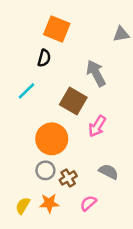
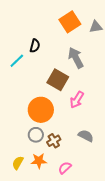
orange square: (57, 29) -> (70, 22), moved, turned 35
cyan line: (27, 91) -> (17, 61), moved
pink semicircle: (88, 203) -> (65, 168), moved

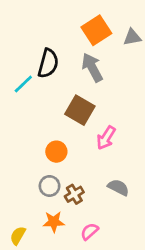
black semicircle: (35, 46) -> (48, 63), size x1.5
gray arrow: (76, 58) -> (92, 68), moved
orange circle: (41, 110) -> (56, 152), size x0.6
yellow semicircle: (18, 163) -> (18, 236), moved

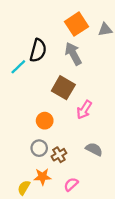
yellow semicircle: (18, 236) -> (24, 188), moved

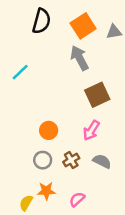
black semicircle: (38, 50) -> (41, 21), moved
brown square: (63, 88) -> (97, 95), moved, turned 35
pink arrow: (84, 110) -> (91, 130), moved
brown cross: (59, 155) -> (71, 160), moved

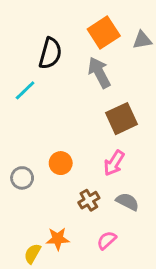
black semicircle: (41, 21) -> (50, 53), moved
gray circle: (43, 160) -> (22, 178), moved
pink semicircle: (77, 199) -> (107, 240), moved

